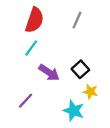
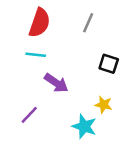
cyan line: (31, 48) -> (36, 55), turned 60
black square: (80, 69) -> (109, 64), moved, turned -30

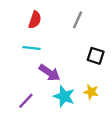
red semicircle: (40, 23) -> (35, 20), size x0.7
cyan star: (84, 126) -> (64, 96), moved

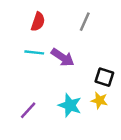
black square: (96, 56) -> (104, 77), moved
purple arrow: (49, 73) -> (63, 57), moved

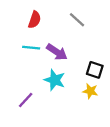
gray line: (85, 22) -> (77, 20), turned -72
cyan star: (70, 105) -> (55, 80), moved

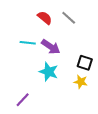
red semicircle: (35, 20) -> (45, 18), moved, turned -70
purple line: (26, 100) -> (23, 100), moved

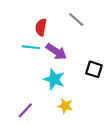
red semicircle: (45, 18) -> (41, 27), moved, turned -119
yellow star: (81, 82) -> (65, 106), moved

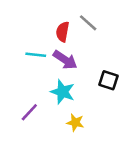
red semicircle: (41, 27) -> (63, 32), moved
purple line: (25, 110) -> (29, 112), moved

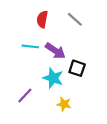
red semicircle: (63, 32) -> (42, 19), moved
black square: (109, 80) -> (77, 68), moved

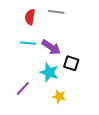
red semicircle: (42, 19) -> (30, 17), moved
gray line: (75, 19) -> (56, 12), moved, turned -35

